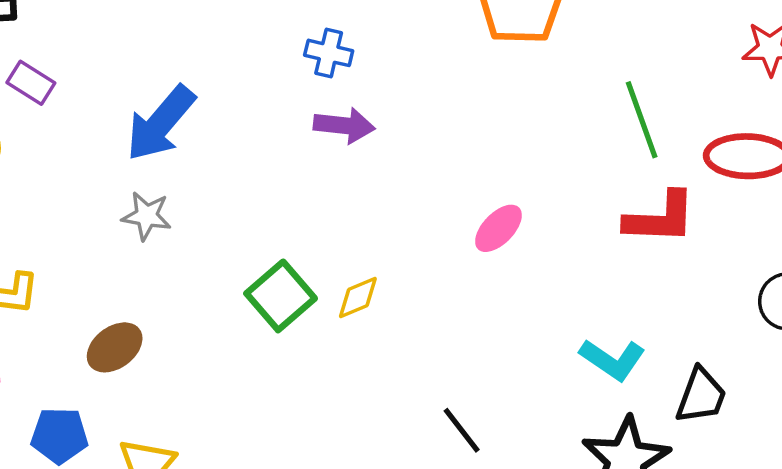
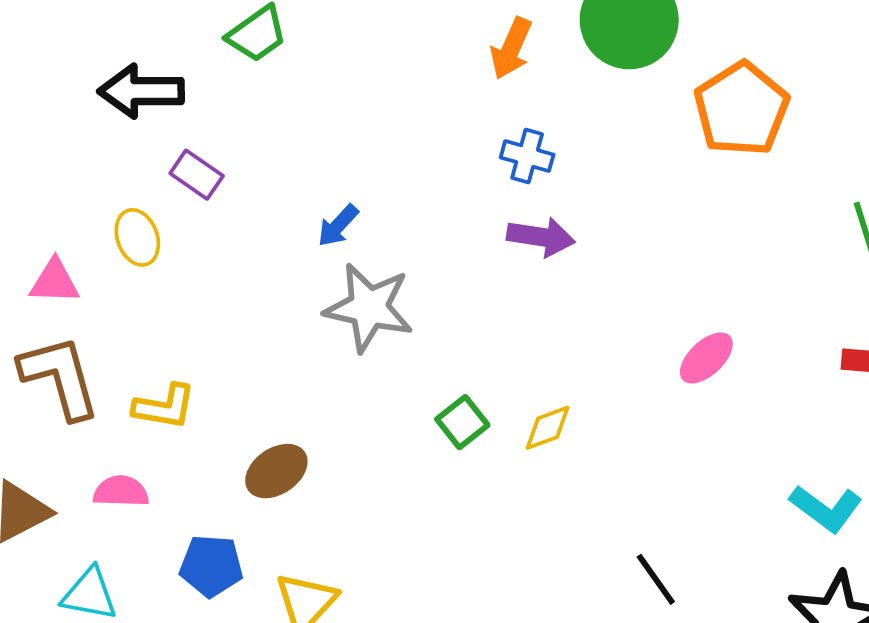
blue arrow: (161, 123) -> (338, 226), size x0.5
gray star: (147, 216) -> (369, 308), moved, size x1.6
green square: (281, 296) -> (462, 422), size x0.7

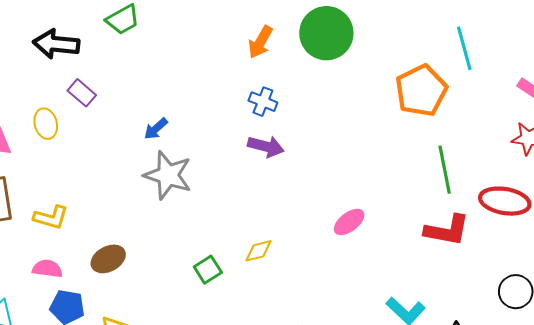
orange pentagon: (741, 109) -> (421, 91), moved
green square: (462, 422) -> (208, 270), moved
pink semicircle: (121, 491) -> (47, 269), moved

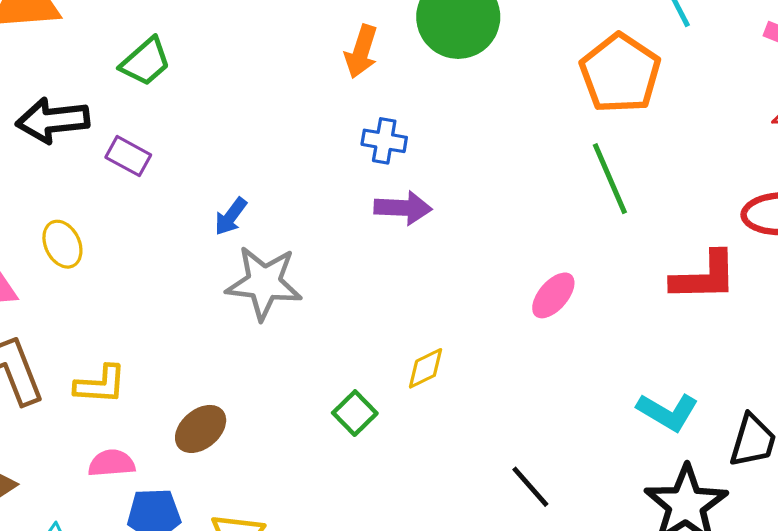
purple rectangle: (82, 93) -> (128, 156), moved
green line: (445, 170) -> (610, 179), moved

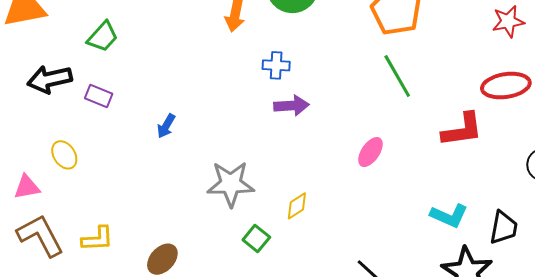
blue cross: (384, 141) -> (276, 65), moved
purple arrow: (403, 208) -> (291, 106), moved
gray star: (264, 283) -> (231, 184), moved

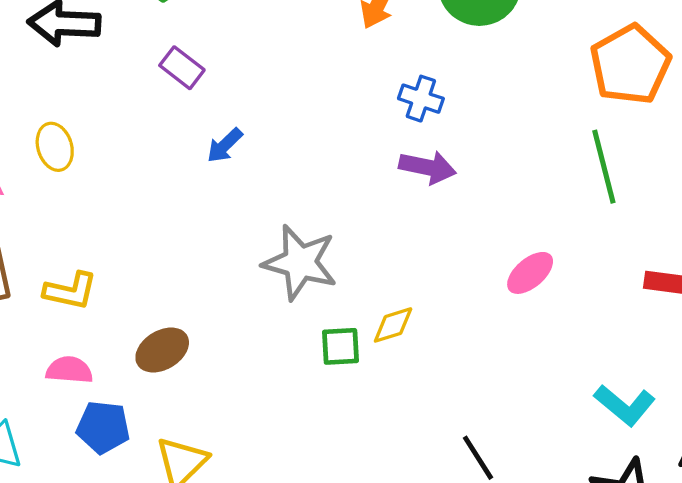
purple rectangle: (99, 96) -> (182, 68), moved
green square: (256, 239) -> (340, 346), moved, turned 32

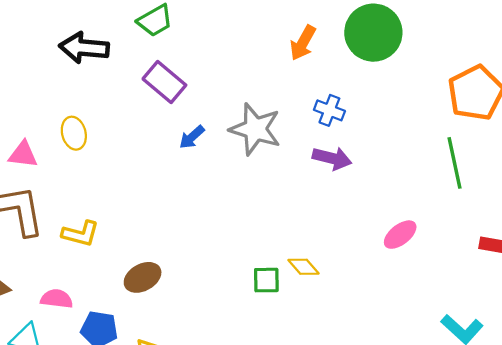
purple rectangle: (182, 68) -> (164, 82), size x1.4
gray star: (300, 262) -> (255, 129), moved
yellow diamond: (393, 325) -> (304, 267), turned 64
pink semicircle: (69, 370) -> (57, 299), moved

